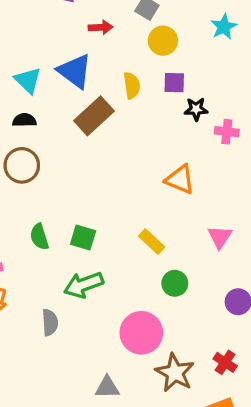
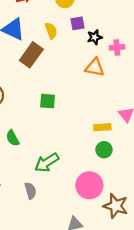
orange triangle: (180, 179) -> (95, 67), moved
green square: (83, 237) -> (48, 101), moved
yellow rectangle: (152, 241) -> (102, 127), moved, turned -35

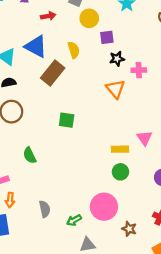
purple square: (77, 23) -> (107, 37), moved
orange triangle: (95, 67) -> (115, 89), turned 36
green arrow: (47, 163) -> (74, 220), moved, size x0.6
brown star: (116, 206) -> (129, 229), size x0.6

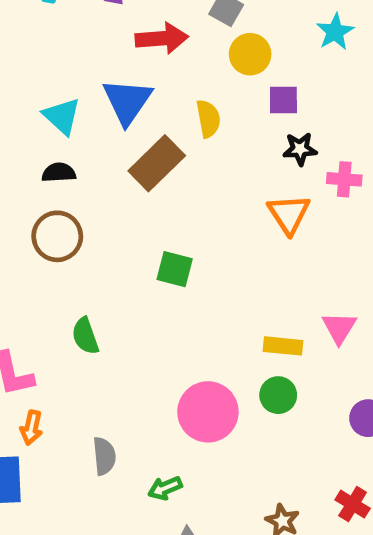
red arrow: (48, 16) -> (162, 38), size x1.5
blue triangle: (36, 46) -> (127, 101), turned 30
pink circle: (104, 207) -> (208, 412), moved

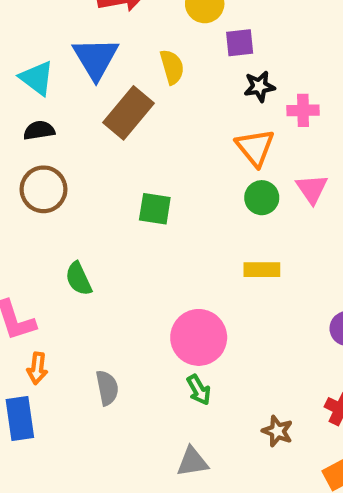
pink triangle: (339, 328) -> (312, 189), moved
green circle: (278, 395) -> (262, 198), moved
green arrow: (165, 488) -> (199, 390), moved, turned -92

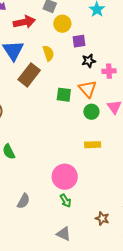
green square: (155, 209) -> (64, 95), moved
gray semicircle: (107, 388) -> (24, 201), turned 42
gray triangle: (192, 462) -> (64, 234), turned 35

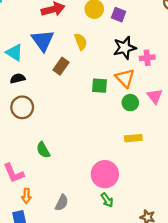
purple square: (79, 41) -> (119, 15), moved, turned 32
black star: (89, 61) -> (125, 48), size x1.5
brown rectangle: (29, 75) -> (61, 66), size x0.7

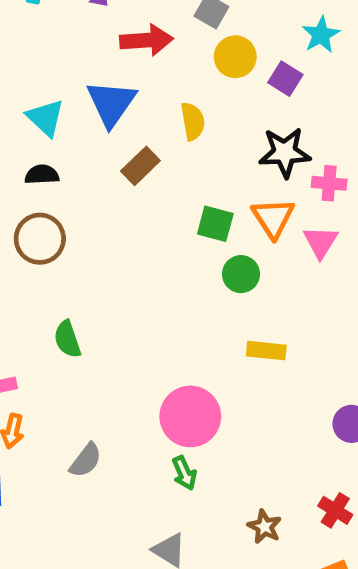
pink triangle: (155, 96) -> (321, 242), moved
green circle: (130, 103) -> (241, 274), moved

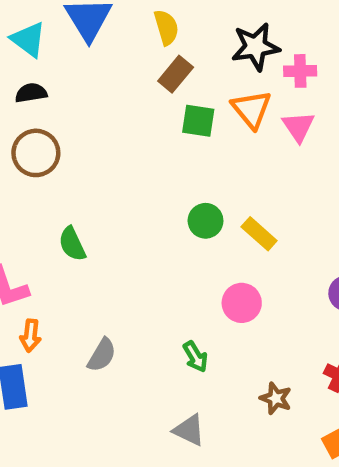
brown rectangle: (140, 166) -> (176, 74), moved
green circle: (241, 274) -> (206, 221), moved
yellow rectangle: (266, 351) -> (259, 234), turned 42
pink circle: (190, 416) -> (242, 303), moved, size x0.7

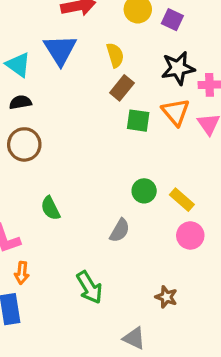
pink circle: (242, 303) -> (190, 235), moved
gray semicircle: (102, 355) -> (120, 230), moved
green arrow: (195, 357) -> (89, 287), moved, size x1.5
brown star: (276, 398) -> (166, 297), moved

